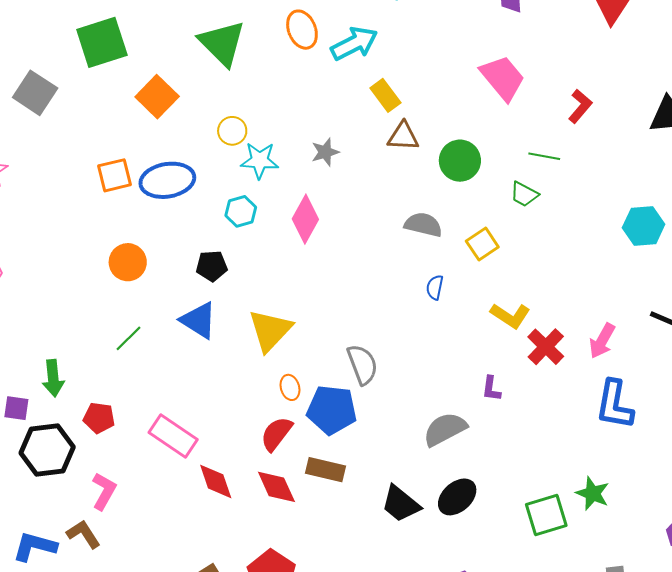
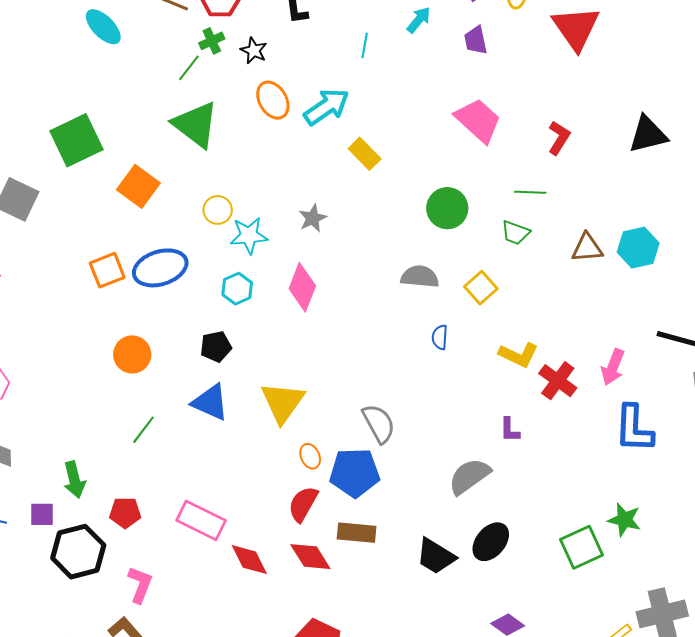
brown triangle: (403, 136) -> (587, 248), moved

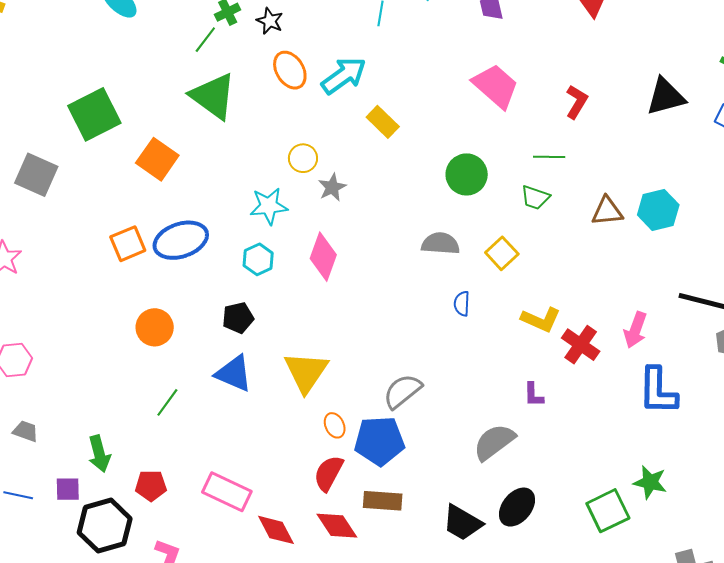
yellow circle: (218, 210) -> (303, 158), moved
gray semicircle: (379, 424) -> (402, 391), turned -99

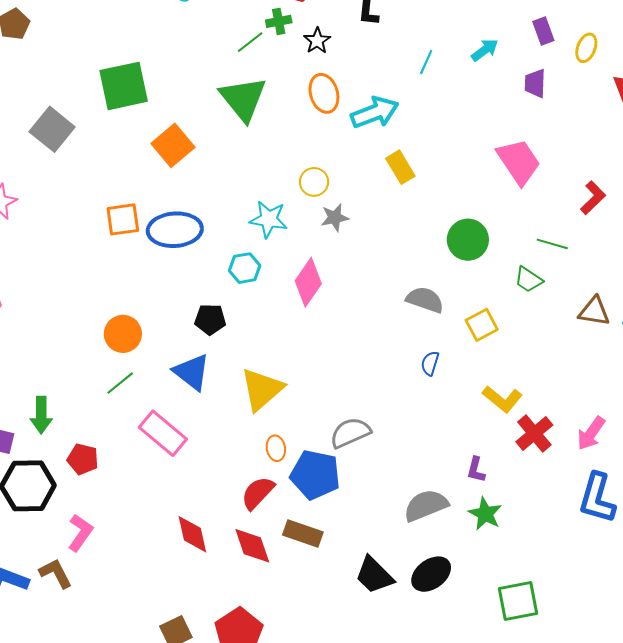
orange circle: (155, 327) -> (123, 334), moved
green star: (650, 482) -> (485, 514), moved
pink rectangle: (227, 492) -> (163, 433), moved

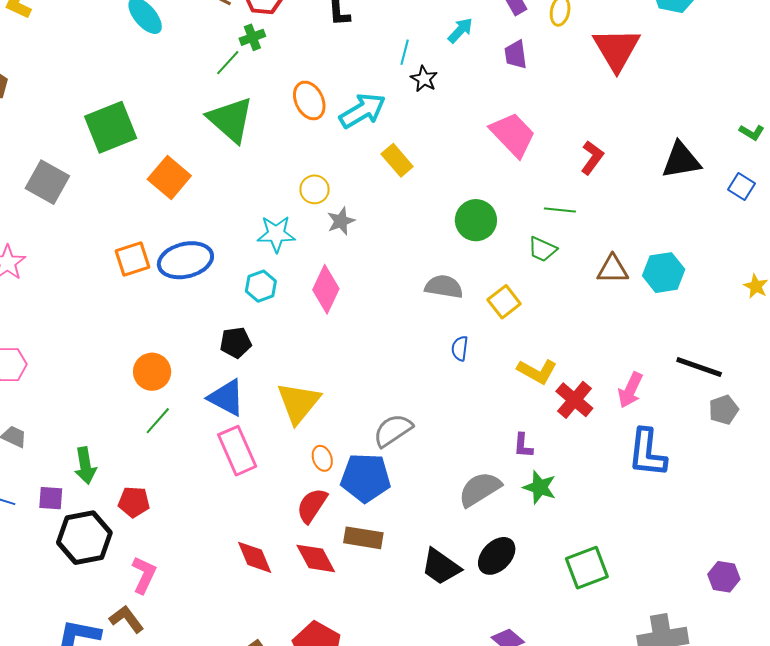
black star: (317, 41) -> (424, 79), moved
pink rectangle: (163, 433) -> (237, 451), moved, turned 36

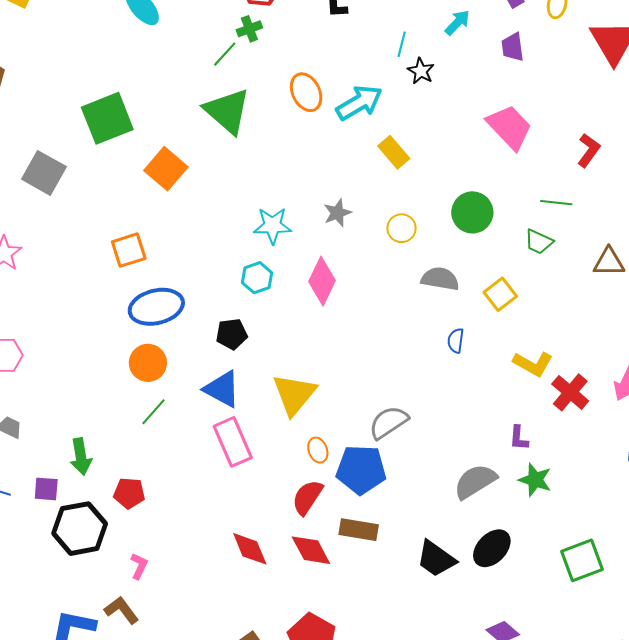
yellow circle: (315, 189) -> (402, 228), moved
blue ellipse: (185, 260) -> (156, 307), moved
pink L-shape: (144, 575) -> (139, 566), size x0.7

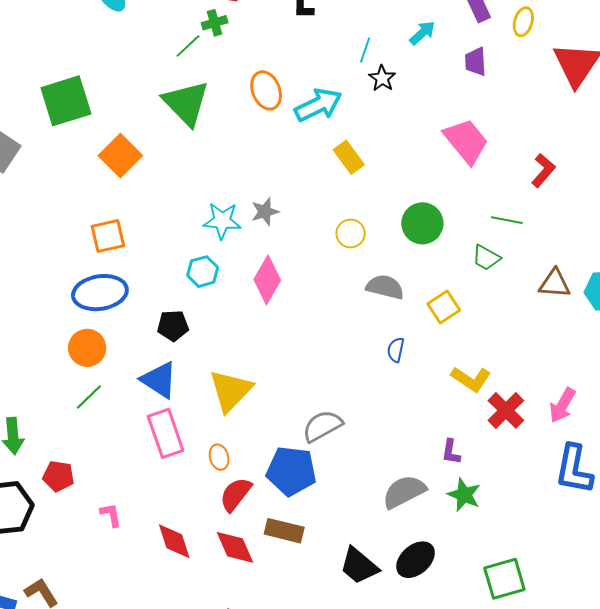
gray star: (337, 213) -> (265, 212), moved
orange square: (129, 250) -> (108, 236), moved
orange ellipse: (318, 450) -> (219, 457), moved
pink L-shape: (139, 566) -> (111, 515), moved, turned -40

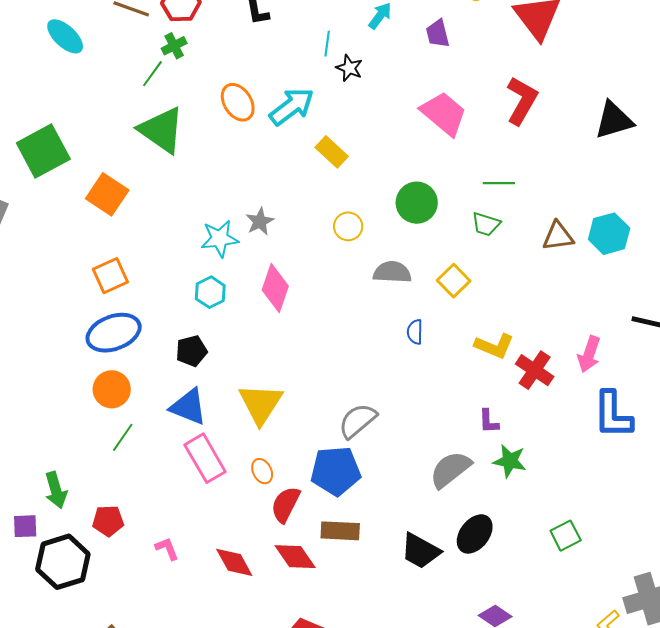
red L-shape: (543, 170) -> (522, 101), moved, size x1.4
green square: (504, 579) -> (566, 536), size x0.7

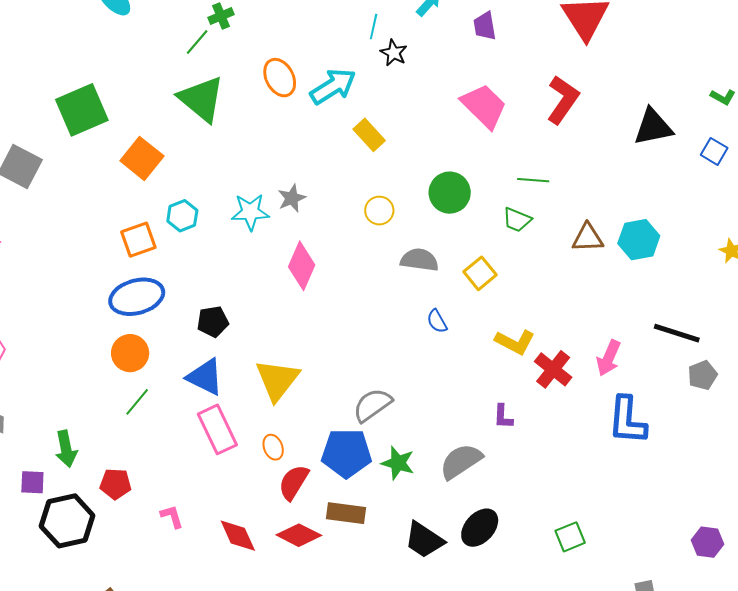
cyan hexagon: (210, 292) -> (182, 216), moved
blue semicircle: (415, 332) -> (437, 321), turned -35
green star: (510, 461) -> (398, 463), moved
red diamond: (295, 557) -> (299, 535), turned -33

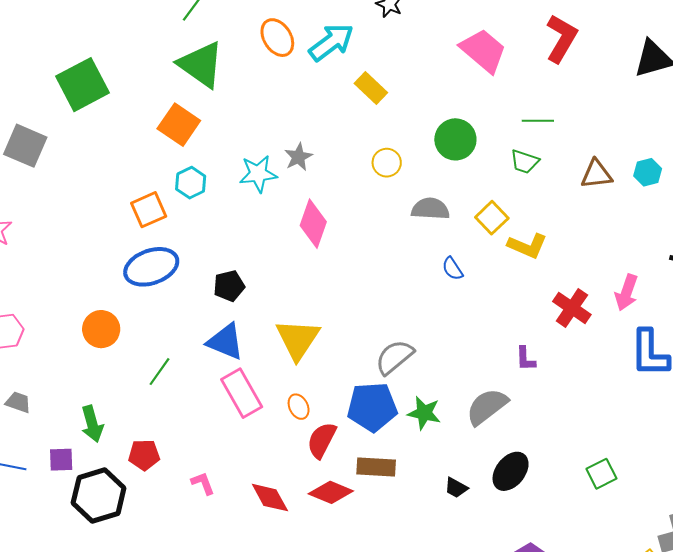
orange square: (142, 158) -> (179, 125), moved
cyan hexagon: (639, 240) -> (648, 172), size x0.7
yellow L-shape: (515, 342) -> (527, 246), moved
orange circle: (130, 353) -> (101, 329), moved
black trapezoid: (424, 540) -> (456, 488), size x0.6

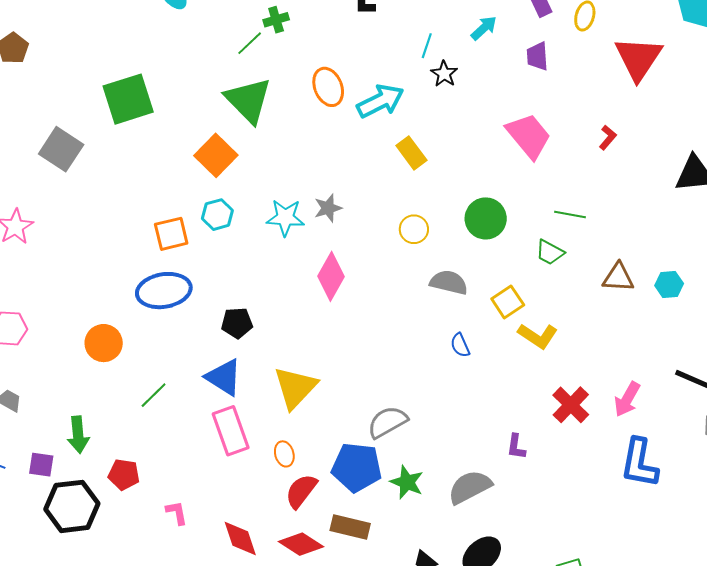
red L-shape: (561, 38) -> (608, 138), size x0.5

